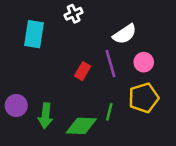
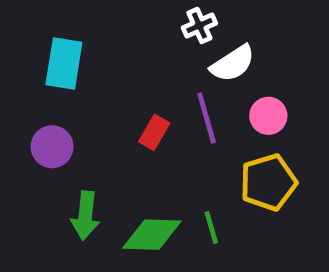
white cross: (74, 14) -> (199, 25), moved
purple circle: (16, 106) -> (52, 147), moved
green line: (109, 112) -> (211, 227), moved, turned -30

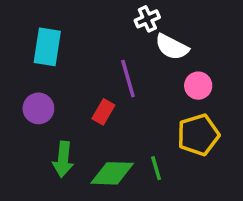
white semicircle: (233, 64) -> (172, 47), turned 60
purple line: (207, 118) -> (128, 79), moved
red rectangle: (154, 132) -> (103, 112), moved

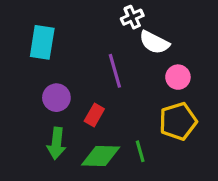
purple circle: (38, 108) -> (56, 98), moved
red rectangle: (103, 112) -> (94, 115), moved

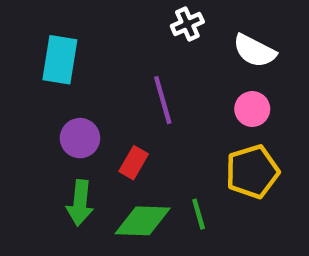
white semicircle: (154, 42) -> (254, 51), moved

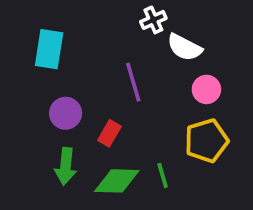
white semicircle: (254, 51) -> (184, 47), moved

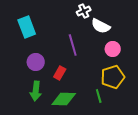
cyan rectangle: (49, 49) -> (27, 27), turned -30
green line: (163, 175) -> (99, 96), moved

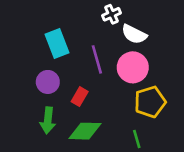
cyan rectangle: (27, 27) -> (57, 43), moved
pink circle: (113, 49) -> (133, 67), moved, size x1.5
green line: (99, 96) -> (137, 139), moved

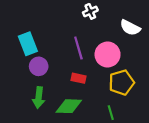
white semicircle: (134, 34) -> (130, 28), moved
cyan rectangle: (57, 43) -> (28, 44), moved
red rectangle: (80, 97) -> (78, 78), moved, turned 72

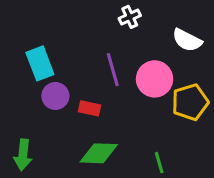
red rectangle: (78, 78) -> (89, 108), moved
yellow pentagon: (122, 82) -> (190, 102), moved
green arrow: (39, 98) -> (23, 155), moved

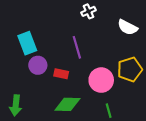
pink circle: (155, 79) -> (101, 80), moved

